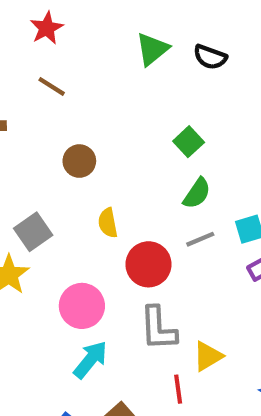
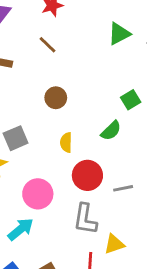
green semicircle: (197, 193) -> (111, 131), moved
gray line: (200, 239) -> (123, 188), moved
cyan arrow: (90, 360) -> (21, 229), moved

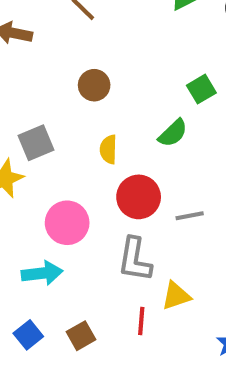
cyan arrow: (21, 229) -> (42, 273), turned 32

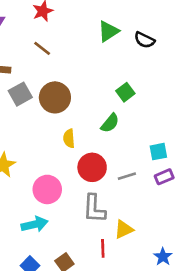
brown circle: (94, 85) -> (55, 97), size x1.5
gray square: (36, 143) -> (20, 94), moved

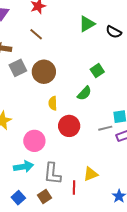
gray line: (127, 176) -> (105, 128), moved
gray L-shape: (94, 209) -> (52, 174), moved

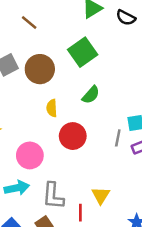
green square: (97, 71) -> (83, 52), moved, size x1.6
gray line: (105, 128) -> (118, 138), turned -64
yellow triangle: (91, 174) -> (101, 195), turned -35

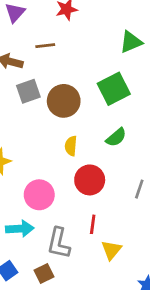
brown line: (29, 23) -> (45, 46), moved, turned -54
red line: (80, 213) -> (93, 224), moved

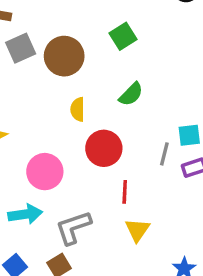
green square: (114, 89) -> (123, 36), size x0.7
red line: (93, 224) -> (125, 192), moved
gray L-shape: (59, 243) -> (73, 228), turned 64

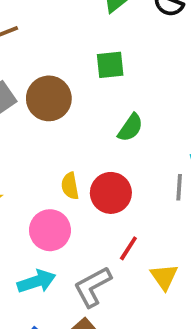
green square: (123, 36) -> (110, 65), turned 36
yellow semicircle: (78, 109) -> (70, 186), moved
red line: (125, 192) -> (128, 248), moved, turned 40

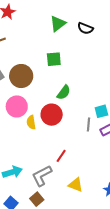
red circle: (111, 193) -> (52, 115), moved
pink circle: (50, 230) -> (17, 106), moved
yellow triangle: (164, 277) -> (76, 185), moved, turned -35

